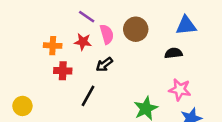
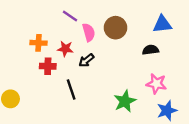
red star: (83, 42) -> (65, 49), moved
black line: (88, 96) -> (71, 90), turned -48

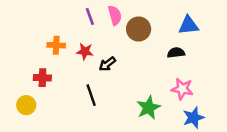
purple line: (70, 16) -> (90, 17), turned 35
pink semicircle: (89, 32) -> (115, 15), moved
red cross: (48, 66) -> (42, 78), moved

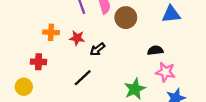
black semicircle: (176, 53) -> (155, 50), moved
black line: (91, 95) -> (83, 78), turned 66

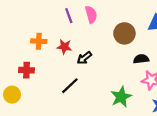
brown circle: (126, 18) -> (124, 33), moved

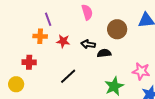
purple line: (69, 16) -> (48, 19), moved
black arrow: (84, 58) -> (88, 44), moved, turned 48
black semicircle: (141, 59) -> (104, 53), moved

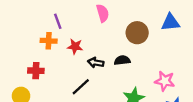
black arrow: (88, 44) -> (96, 63), moved

